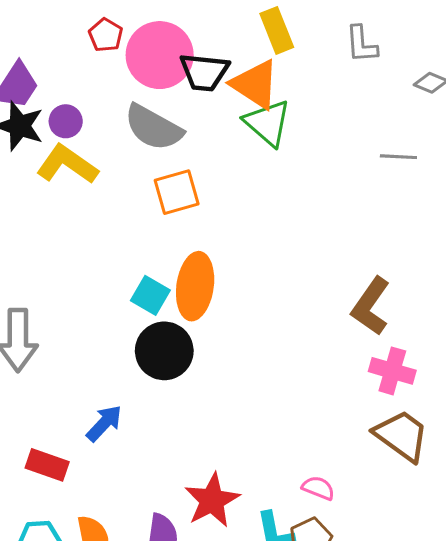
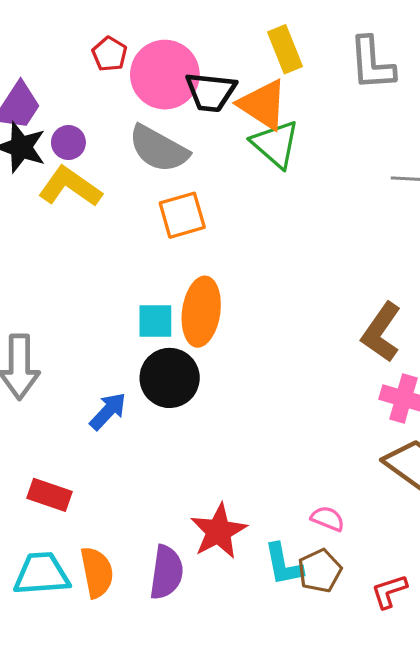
gray L-shape: (361, 44) -> (372, 63), size x1.4
cyan square: (150, 295) -> (155, 321), turned -30
blue arrow: (104, 423) -> (108, 411), moved

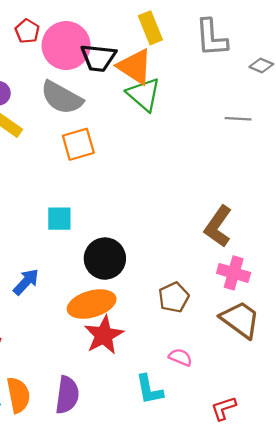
orange ellipse: (201, 312) -> (92, 304), moved, turned 66
black circle: (170, 378) -> (105, 259), moved
red star: (219, 531) -> (104, 335), moved
brown pentagon: (320, 571) -> (174, 297), moved

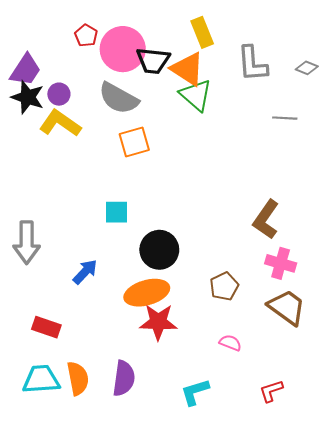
gray L-shape: (211, 38) -> (252, 64), moved
red star: (104, 335) -> (158, 322), turned 30
cyan L-shape: (149, 389) -> (195, 392), moved, turned 84

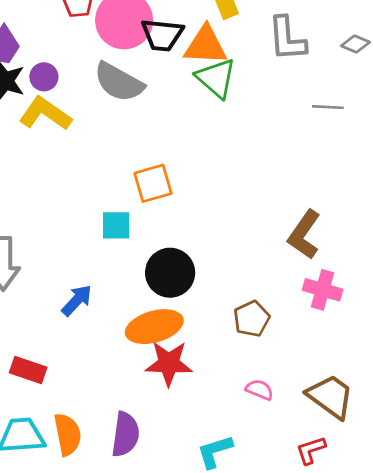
orange triangle: (188, 69) -> (206, 45), turned -30
orange square: (134, 142) -> (153, 183), moved
brown trapezoid: (287, 307) -> (330, 396), moved

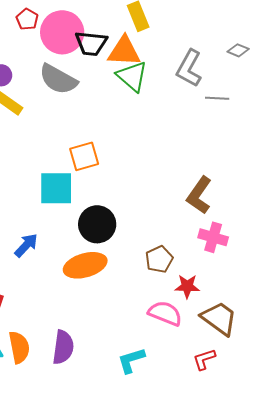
gray L-shape: (287, 39) -> (189, 68), moved, turned 33
cyan square: (116, 225) -> (56, 188), size x1.5
red star: (169, 363) -> (187, 286), moved, size x0.7
pink semicircle: (259, 390) -> (165, 313), size x1.6

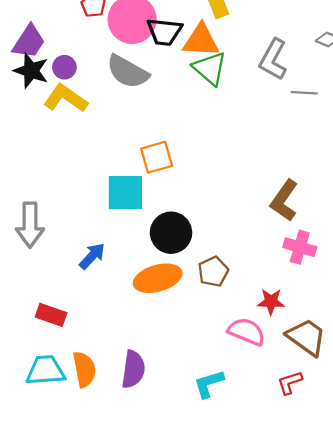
brown pentagon: (159, 259) -> (213, 272), moved

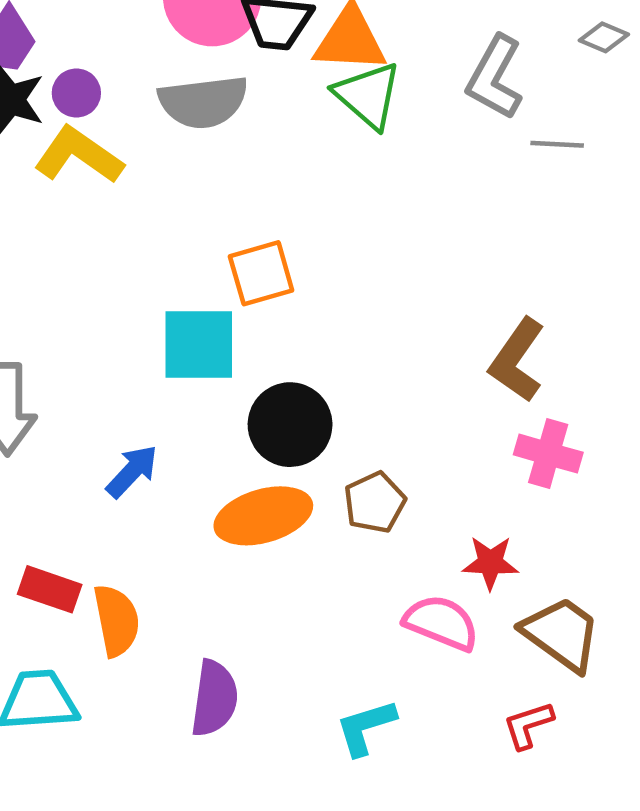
gray semicircle: (128, 72) -> (203, 102), turned -36
orange semicircle: (84, 369) -> (116, 620), moved

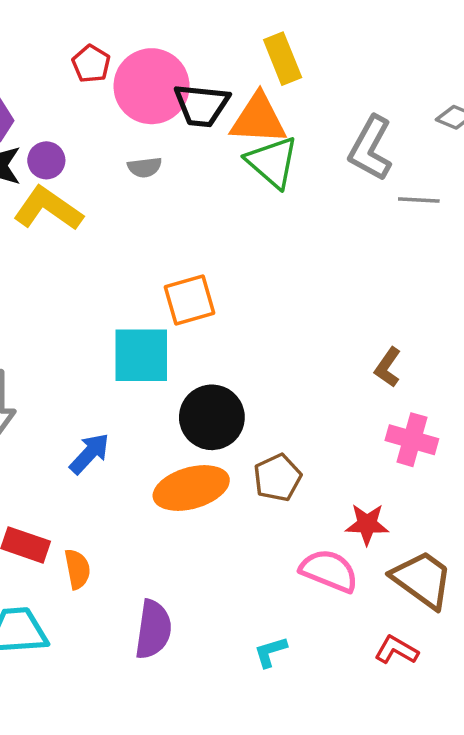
gray semicircle: (203, 102) -> (145, 167), size x0.5
brown L-shape: (517, 360) -> (388, 367), size x0.6
orange semicircle: (116, 620) -> (77, 569), size x0.7
red L-shape: (528, 725) -> (396, 650), turned 48
cyan L-shape: (366, 727) -> (271, 652), size x0.7

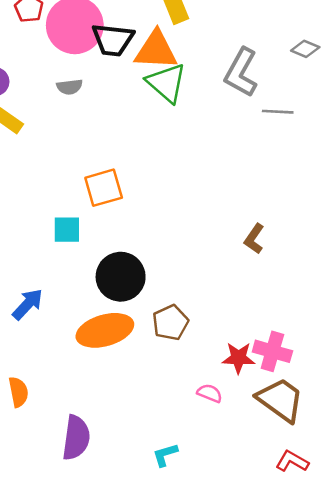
cyan square: (141, 355) -> (67, 230), size x0.6
pink cross: (412, 440) -> (272, 351), moved
pink semicircle: (329, 571) -> (210, 393), size x0.6
red L-shape: (396, 650) -> (292, 461), moved

